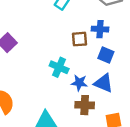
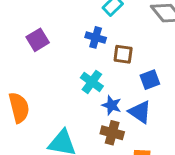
blue cross: (100, 29) -> (96, 37), moved
blue square: (106, 55) -> (150, 80), turned 35

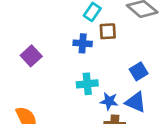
brown square: (123, 54) -> (108, 31), moved
cyan cross: (92, 82) -> (87, 84), turned -30

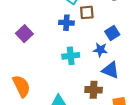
blue square: (139, 71) -> (112, 33), moved
blue star: (109, 101) -> (100, 50), moved

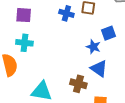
purple square: (24, 34) -> (24, 15), turned 35
cyan cross: (71, 56) -> (24, 43), moved

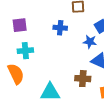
blue cross: (66, 13) -> (60, 28), moved

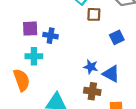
blue cross: (60, 28) -> (51, 36), moved
blue star: (90, 42) -> (91, 67), moved

